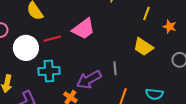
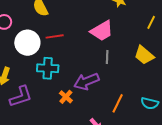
pink trapezoid: (84, 29) -> (102, 31), moved
gray line: (115, 68) -> (107, 57), moved

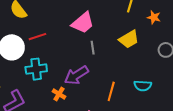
yellow trapezoid: (144, 55) -> (129, 39), turned -60

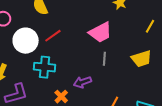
red line: (37, 37) -> (53, 36), turned -30
purple arrow: (76, 75) -> (82, 82), size x0.7

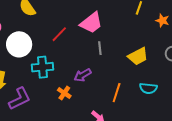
red line: (53, 36) -> (59, 34), moved
yellow trapezoid: (141, 59) -> (138, 56), moved

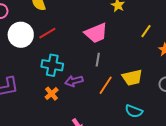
red line: (59, 34) -> (47, 33), moved
cyan cross: (43, 67) -> (52, 65), moved
orange line: (117, 93) -> (106, 85), moved

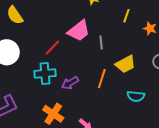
red line: (47, 33) -> (52, 48), moved
gray line: (98, 60) -> (101, 43), moved
orange cross: (52, 94) -> (53, 114), moved, size x1.5

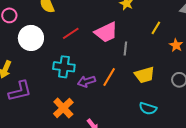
red line: (52, 48) -> (71, 33), moved
orange line: (102, 79) -> (109, 77), moved

